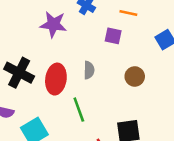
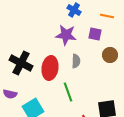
purple star: (53, 24) -> (66, 35), moved
brown circle: (135, 76) -> (110, 55), moved

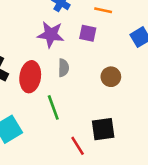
brown circle: (110, 55) -> (111, 77), moved

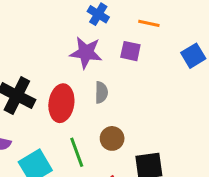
brown circle: (111, 77) -> (112, 138), moved
green line: (53, 107) -> (77, 152), moved

